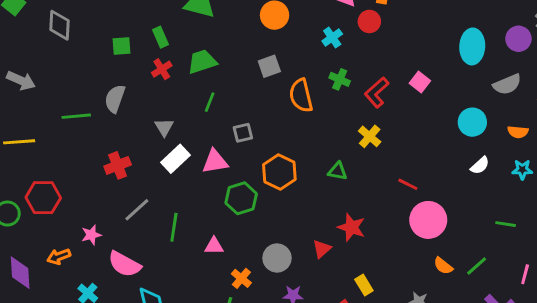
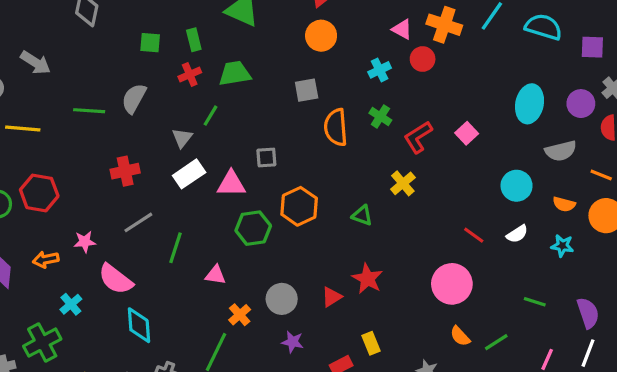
green line: (210, 102) -> (210, 116), moved
red line: (408, 184) -> (474, 235), moved

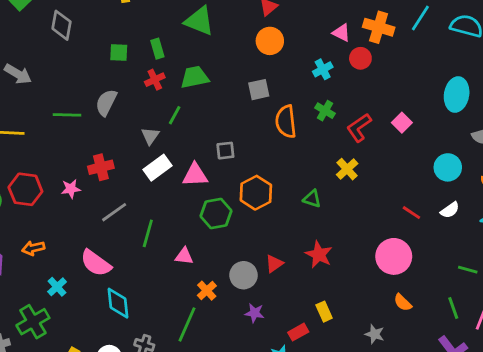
pink star: (85, 242) -> (71, 189), moved
red triangle: (332, 297) -> (274, 264), moved
green line: (496, 342) -> (453, 308), moved, turned -75

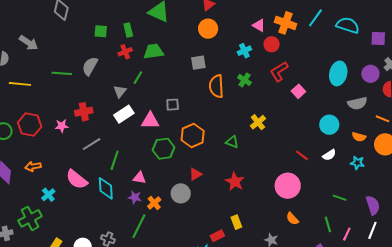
red L-shape: (359, 128) -> (279, 71), moved
red triangle: (274, 264) -> (195, 174), moved
cyan diamond: (118, 303) -> (106, 188), moved
purple star: (255, 313) -> (135, 197), moved

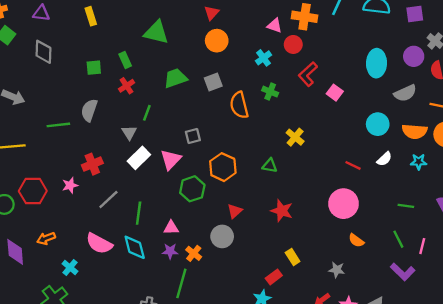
green trapezoid: (153, 52) -> (175, 78), moved
pink triangle: (150, 121) -> (171, 160), turned -36
orange semicircle: (359, 137) -> (414, 131), size x1.5

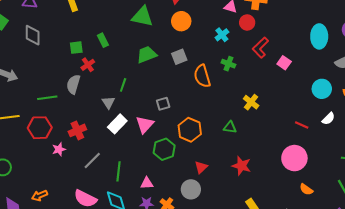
green triangle: (156, 32) -> (142, 16), moved
red cross: (127, 86) -> (88, 65), moved
red hexagon: (33, 191) -> (40, 128), moved

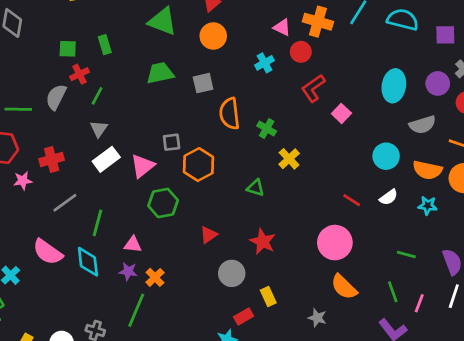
green cross: (228, 64) -> (267, 129), moved
green line: (123, 85) -> (97, 96), moved
orange hexagon: (190, 130) -> (199, 165), moved
gray circle: (191, 189) -> (232, 273), moved
orange semicircle: (306, 189) -> (344, 287), size x1.5

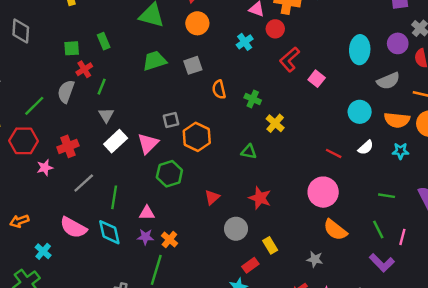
green line: (18, 109) -> (34, 106), turned -40
orange semicircle: (230, 114) -> (219, 89), size x0.7

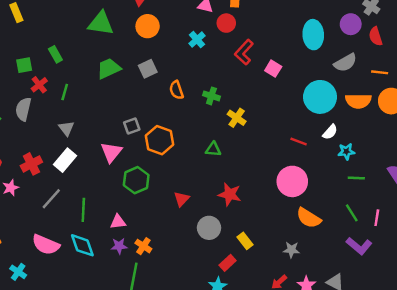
green line: (102, 87) -> (65, 92), moved
cyan circle: (360, 112) -> (320, 97), size x1.4
white rectangle: (116, 141) -> (65, 160), moved
cyan star: (400, 151) -> (346, 152), moved

